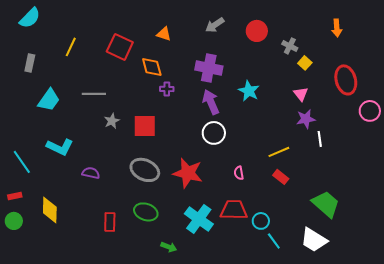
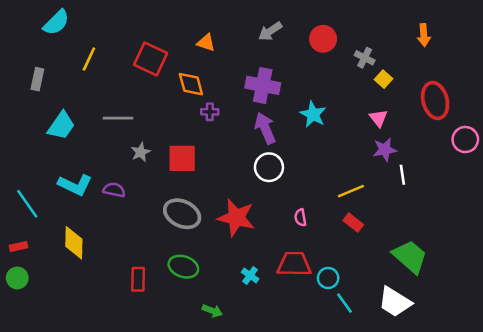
cyan semicircle: (30, 18) -> (56, 22), moved
purple semicircle: (91, 173) -> (114, 190), moved
yellow diamond: (50, 210) -> (74, 243), moved
cyan cross: (199, 219) -> (250, 275), size x0.5

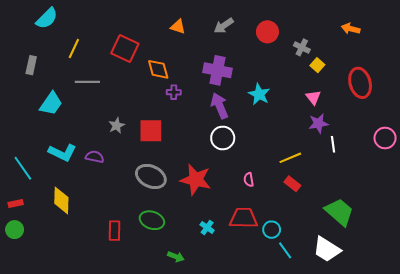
orange arrow: (424, 35) -> (351, 29), turned 108
orange triangle: (206, 43) -> (178, 27), moved
gray line: (118, 118) -> (87, 82), moved
pink circle: (465, 140) -> (385, 138), moved

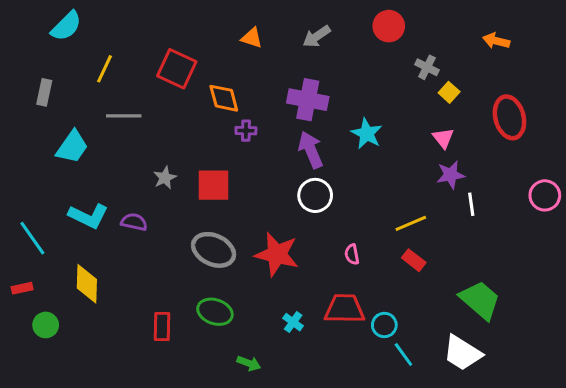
red circle: (267, 32) -> (389, 26), moved
green circle: (15, 230) -> (46, 325), moved

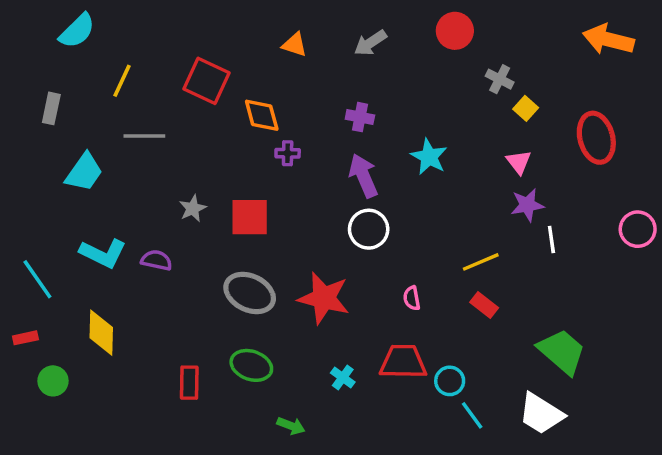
orange arrow: (496, 41) -> (608, 39), moved, size x1.6
purple cross: (308, 100) -> (360, 117), size x0.6

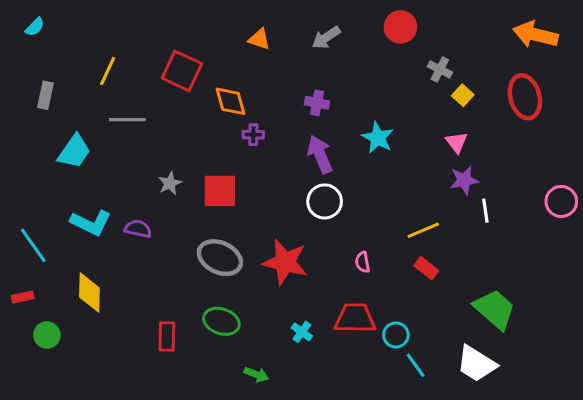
cyan semicircle: (77, 31) -> (35, 27), moved, size x0.6
red ellipse: (596, 138) -> (525, 97), moved

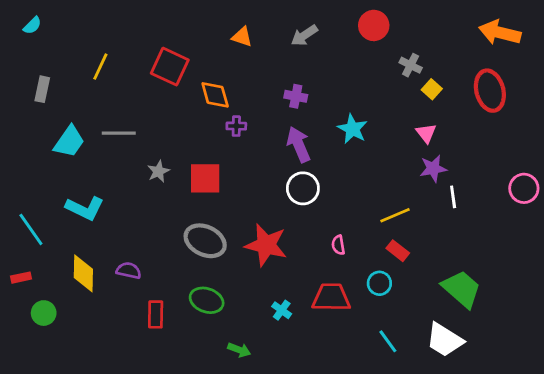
gray line: (127, 120) -> (119, 133), moved
purple semicircle: (138, 229) -> (129, 271), moved
cyan circle: (396, 335) -> (379, 283), moved

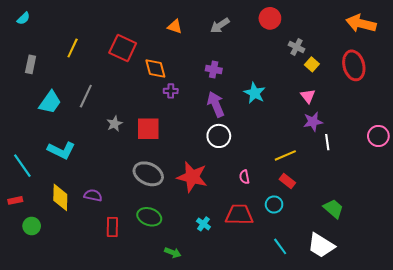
gray line: (119, 133) -> (86, 96), turned -65
green trapezoid: (462, 289) -> (333, 209), size x0.7

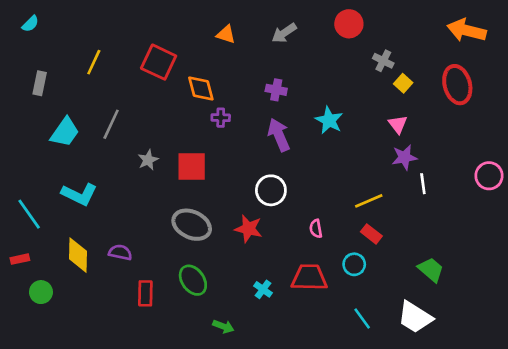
white circle: (219, 136) -> (271, 190), moved
red star: (192, 177) -> (248, 229), size x0.7
green ellipse: (149, 217) -> (193, 280), turned 35

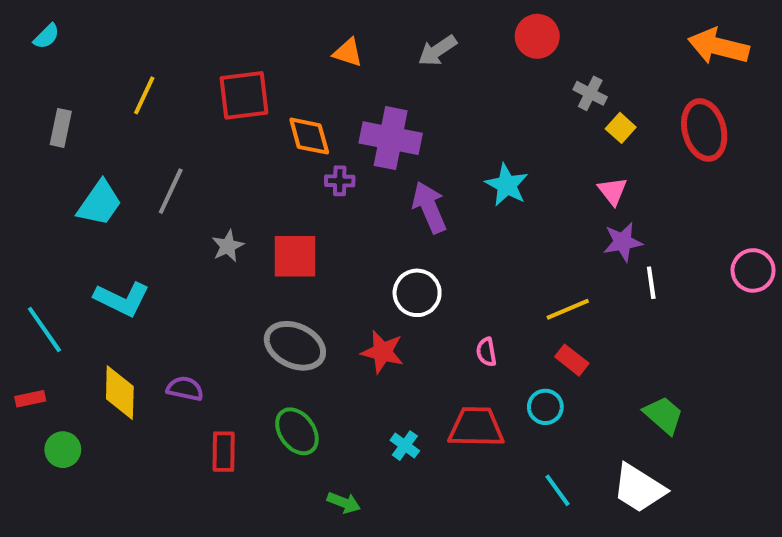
red square: (159, 62) -> (244, 95), turned -32
purple cross: (276, 90) -> (391, 138), moved, size x1.8

